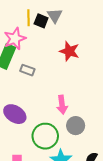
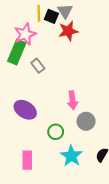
red star: (69, 51) -> (68, 31), moved, turned -30
gray rectangle: (27, 70) -> (38, 66), turned 32
green circle: (45, 136) -> (56, 132), size x0.6

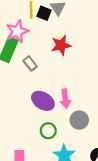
red star: (68, 31) -> (61, 45), moved
purple ellipse: (25, 110) -> (43, 101), moved

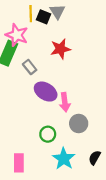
pink star: (17, 31) -> (17, 35), turned -30
purple ellipse: (43, 101) -> (46, 92), moved

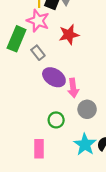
pink star: (17, 35) -> (38, 21), moved
cyan star: (64, 159) -> (85, 145), moved
pink rectangle: (19, 163) -> (39, 149), moved

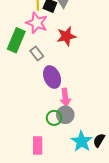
purple ellipse: (54, 77) -> (52, 77), turned 35
pink arrow: (73, 88) -> (65, 97), moved
gray circle: (87, 109) -> (65, 115), moved

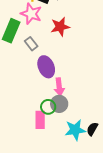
cyan star: (82, 141) -> (75, 130), turned 30
pink rectangle: (38, 145) -> (40, 120), moved

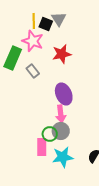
purple ellipse: (46, 67) -> (64, 94), moved
cyan star: (75, 130) -> (63, 157), moved

